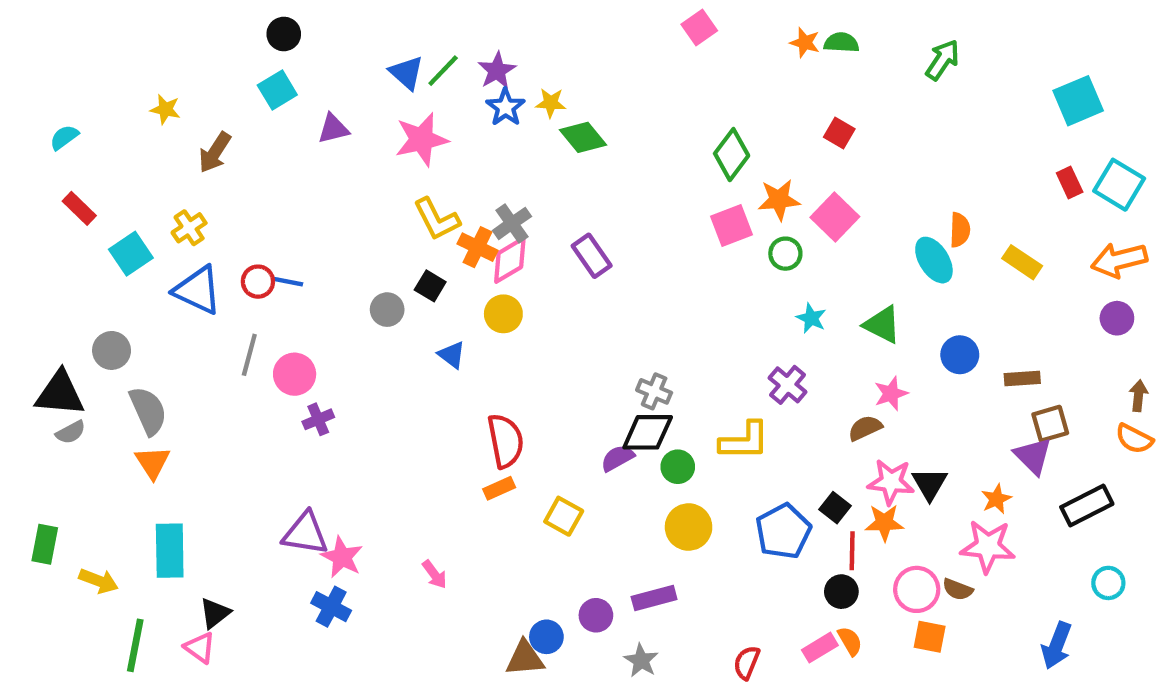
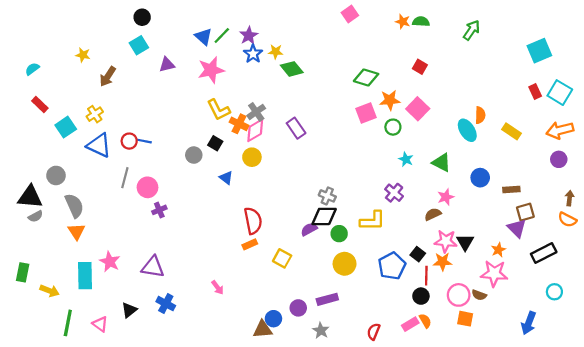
green diamond: (732, 155) -> (366, 78), turned 70
pink star: (342, 557) -> (110, 262), moved
black triangle: (215, 613) -> (129, 310), moved

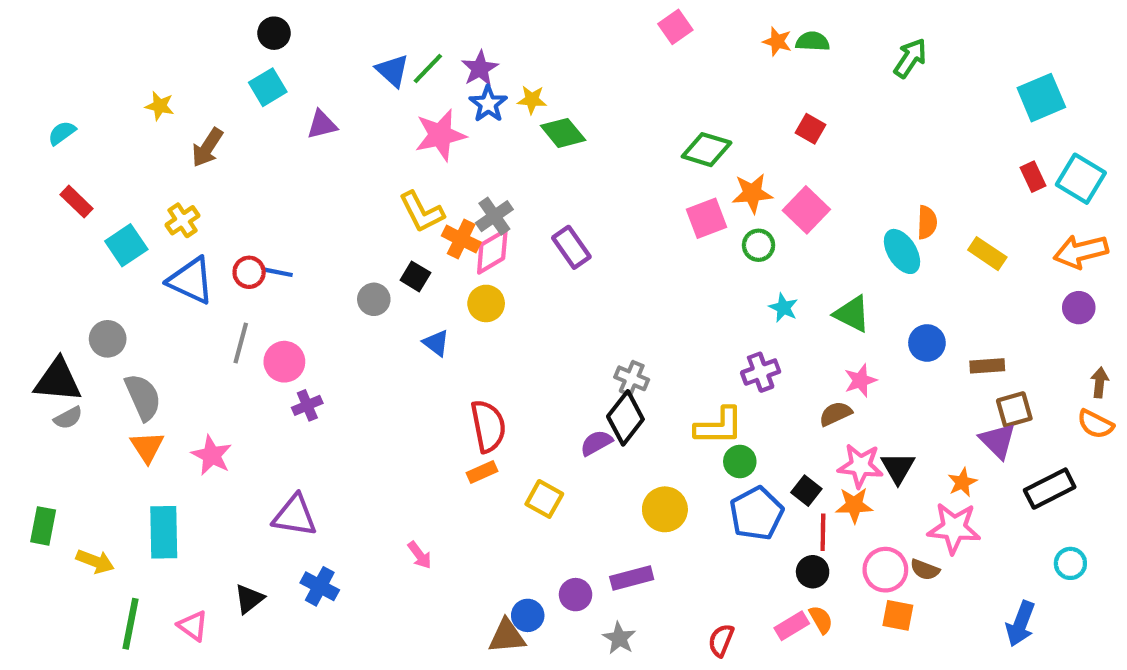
pink star: (211, 70) -> (440, 135), moved
purple cross: (394, 193) -> (761, 372), turned 30
black diamond: (324, 216) -> (625, 418), turned -52
green circle: (339, 234) -> (740, 462), moved
pink star: (110, 262) -> (212, 455), moved

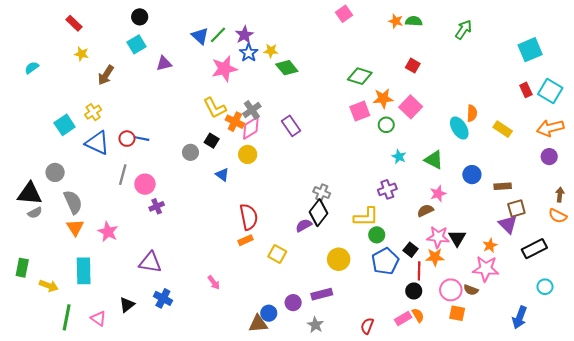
red rectangle: (76, 202) -> (74, 23), moved

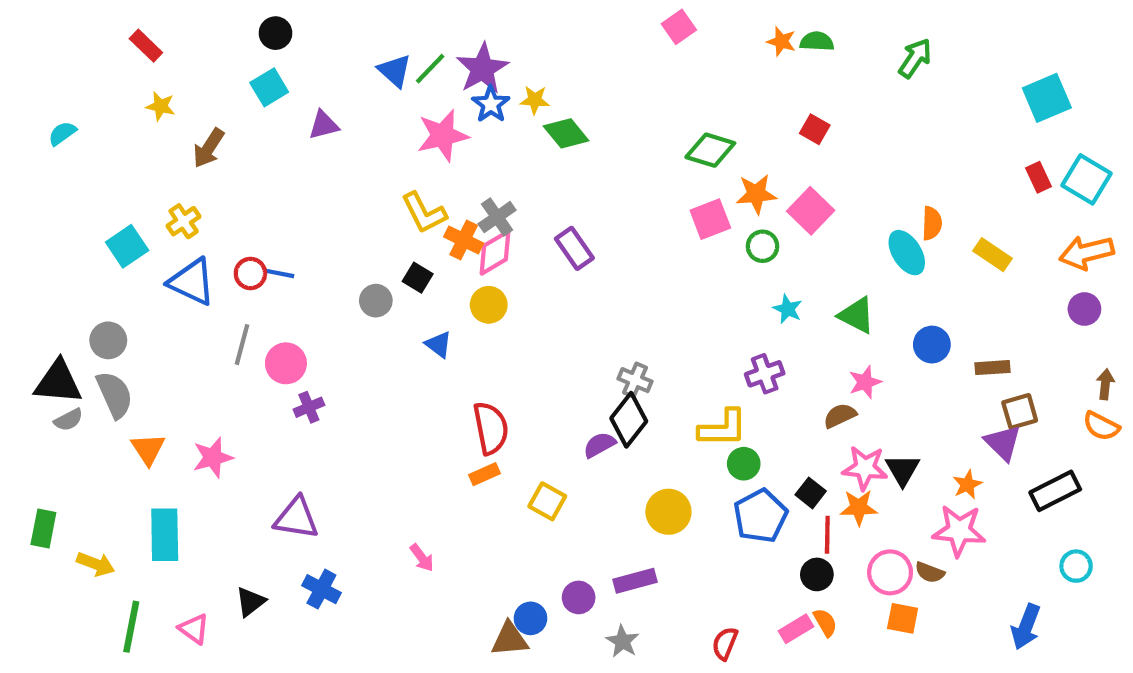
purple star: (244, 35) -> (482, 69), size x1.4
gray semicircle: (73, 202) -> (115, 395), moved
pink star: (108, 232) -> (213, 457), turned 30

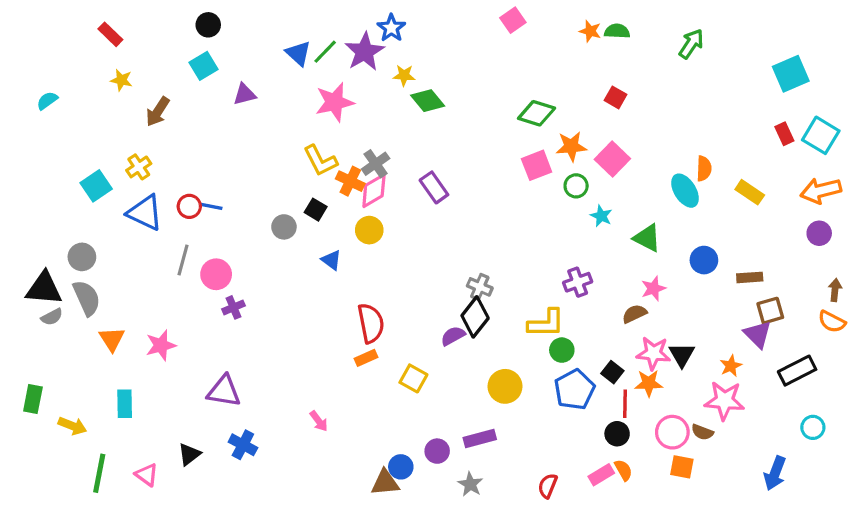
blue star: (491, 104) -> (391, 28), moved
cyan star: (788, 309) -> (601, 216), moved
cyan rectangle: (165, 535) -> (125, 404), size x0.7

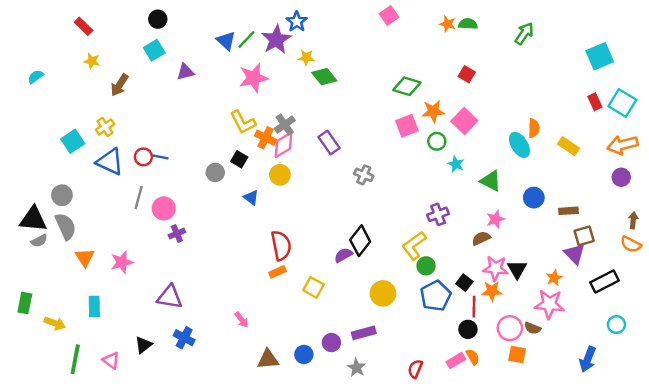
gray cross: (480, 287) -> (364, 175), moved
yellow L-shape: (546, 323) -> (414, 246), turned 144
brown triangle: (385, 483) -> (268, 359), moved

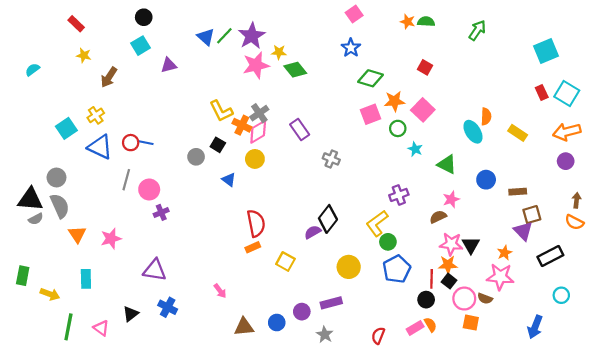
blue star: (297, 22) -> (351, 48), moved
pink star: (254, 78) -> (256, 65), moved
black square: (464, 283) -> (449, 281), moved

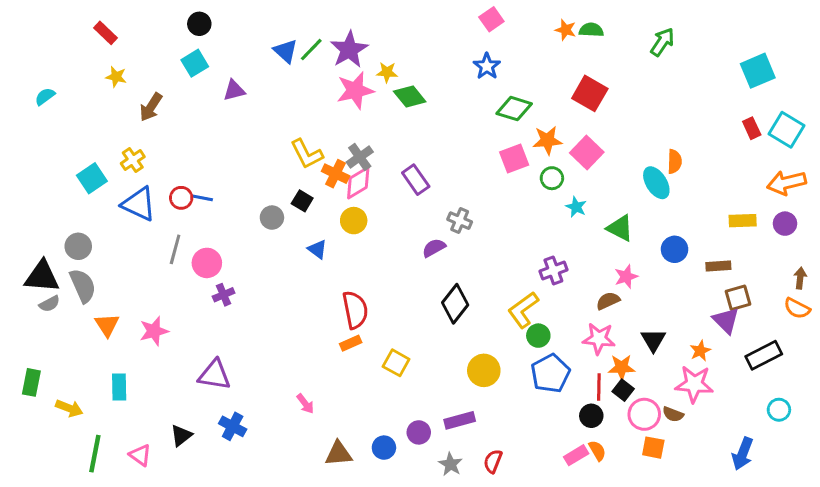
red square: (425, 67) -> (590, 93), size x1.6
yellow rectangle: (518, 133) -> (743, 221), moved, turned -36
purple semicircle: (313, 232) -> (434, 248), moved
pink star: (451, 244) -> (599, 339), moved
red semicircle: (378, 336) -> (493, 461), moved

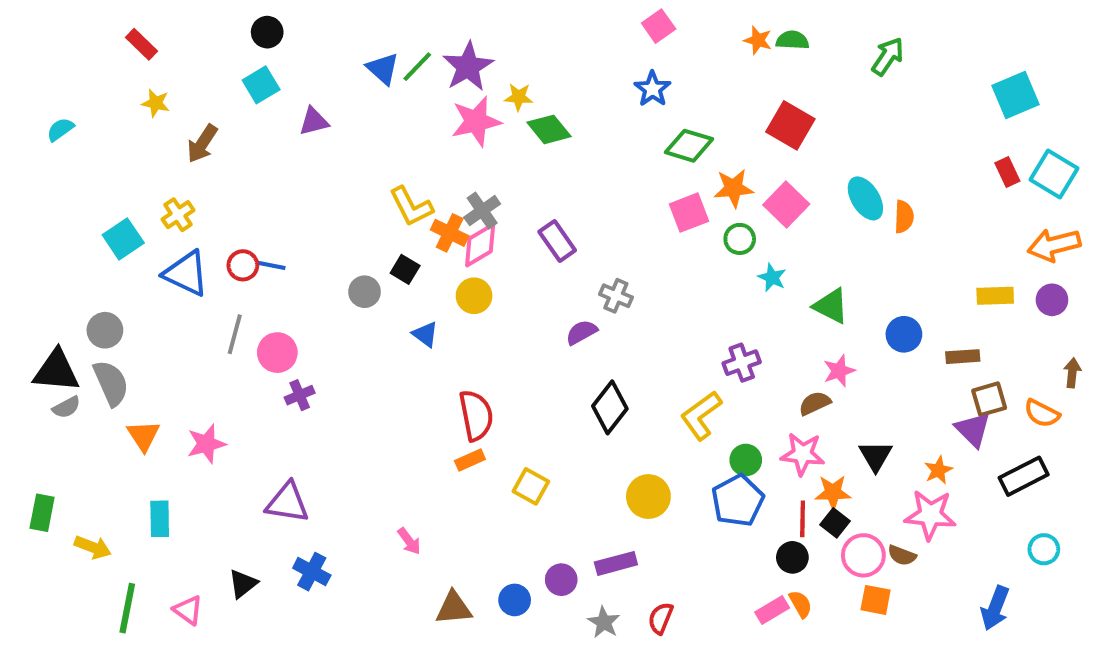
cyan ellipse: (656, 183) -> (865, 198), moved
orange semicircle: (797, 308) -> (1042, 413), moved
green circle: (538, 336) -> (746, 460), moved

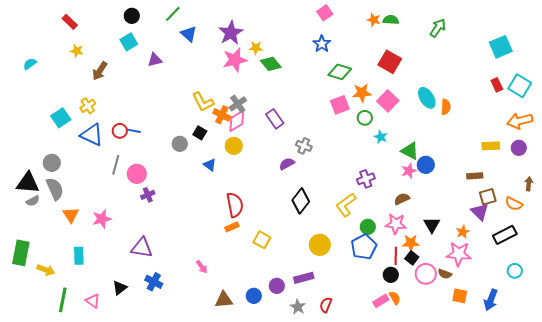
green line: (417, 67) -> (173, 14), moved
blue circle: (904, 334) -> (426, 165), moved
pink star: (839, 371) -> (409, 171), moved
green rectangle: (42, 513) -> (21, 253), size x1.4
orange square: (876, 600) -> (460, 296), moved

